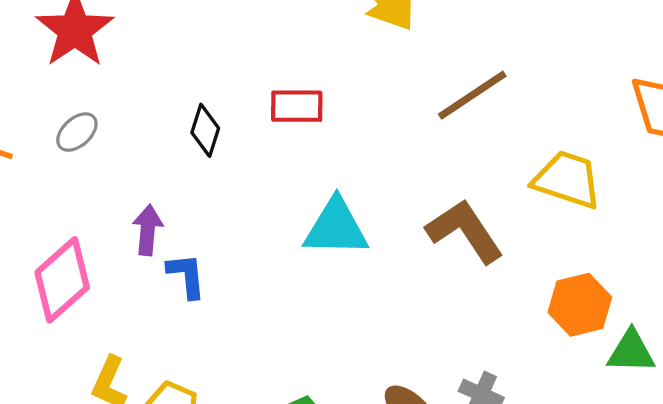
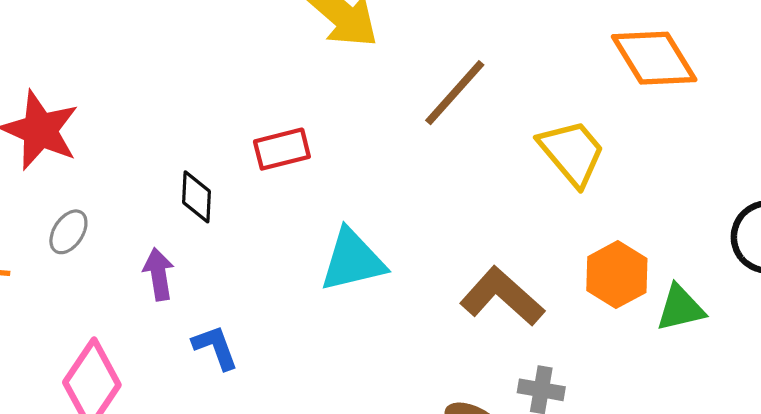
yellow trapezoid: (567, 180) -> (572, 153), turned 46
purple arrow: (148, 230) -> (159, 274), moved
brown L-shape: (465, 231) -> (502, 296), moved

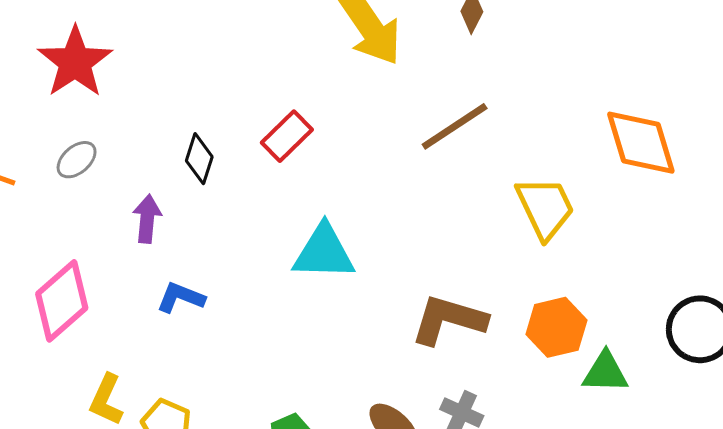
red rectangle: (282, 149) -> (287, 136), turned -45
brown L-shape: (502, 296) -> (449, 320), turned -40
blue L-shape: (215, 347) -> (181, 297), turned -63

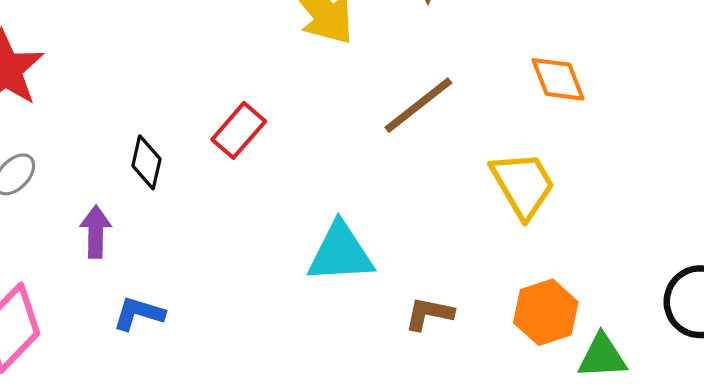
orange diamond: (641, 143) -> (558, 79), moved, size x0.7
cyan triangle: (324, 252) -> (340, 253), moved
brown L-shape: (449, 320) -> (429, 314), size x0.6

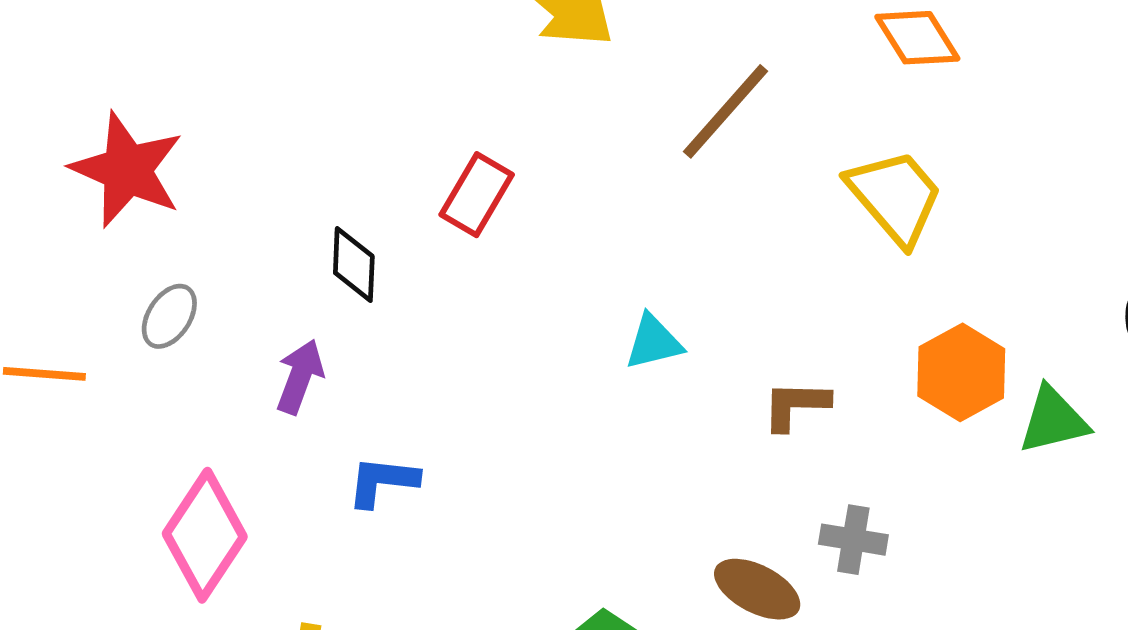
purple arrow: (96, 232) -> (300, 377), turned 30
cyan triangle: (340, 253) -> (654, 342), size x0.6

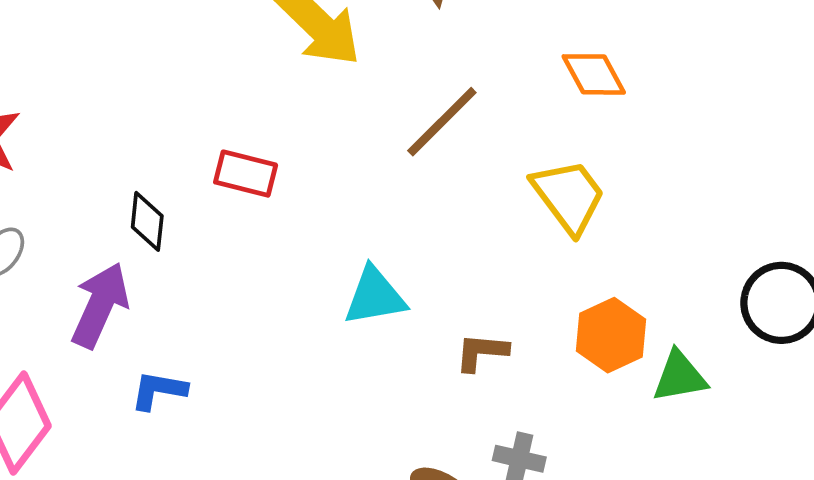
red rectangle: (477, 195) -> (246, 174), turned 70
cyan triangle: (654, 342) -> (375, 296), size x1.4
purple arrow: (300, 377) -> (100, 305), size x1.5

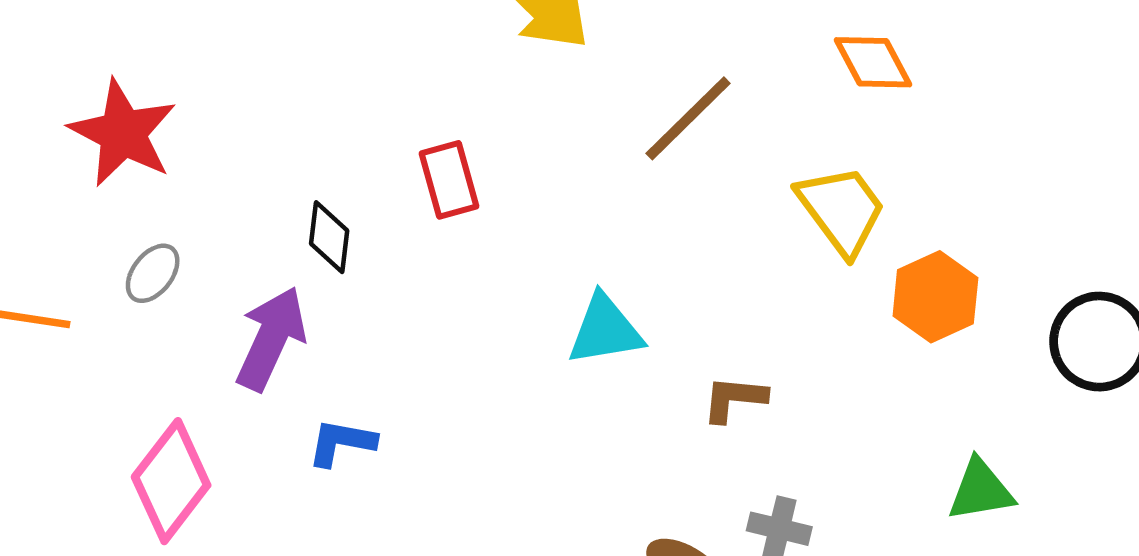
red rectangle: (246, 174) -> (449, 180), turned 60
orange hexagon: (611, 335) -> (935, 297), moved
green triangle: (680, 377) -> (981, 490), moved

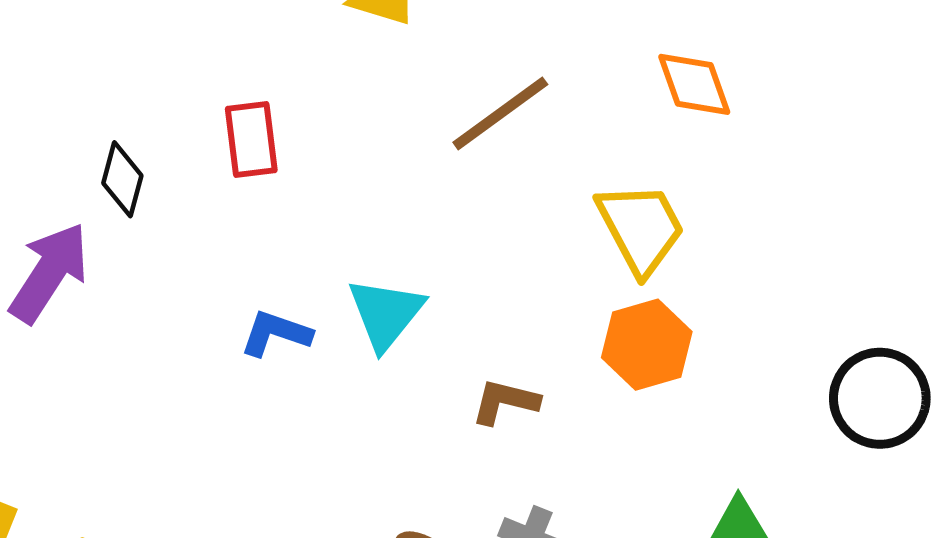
orange hexagon: (935, 297) -> (647, 345), moved
cyan triangle: (605, 330) -> (386, 314), turned -50
blue L-shape: (342, 443) -> (276, 333), moved

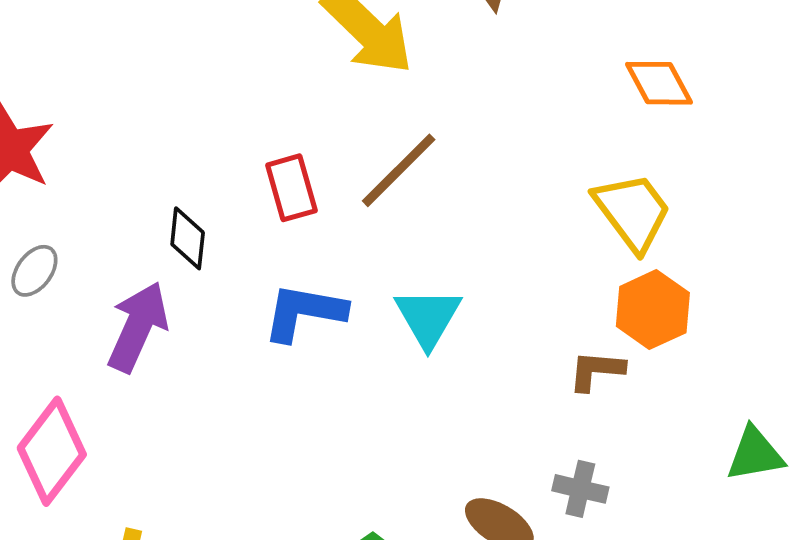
brown line: (500, 113) -> (399, 170), moved
blue L-shape: (276, 333) -> (304, 312), moved, size x1.4
brown L-shape: (505, 402) -> (596, 371), moved

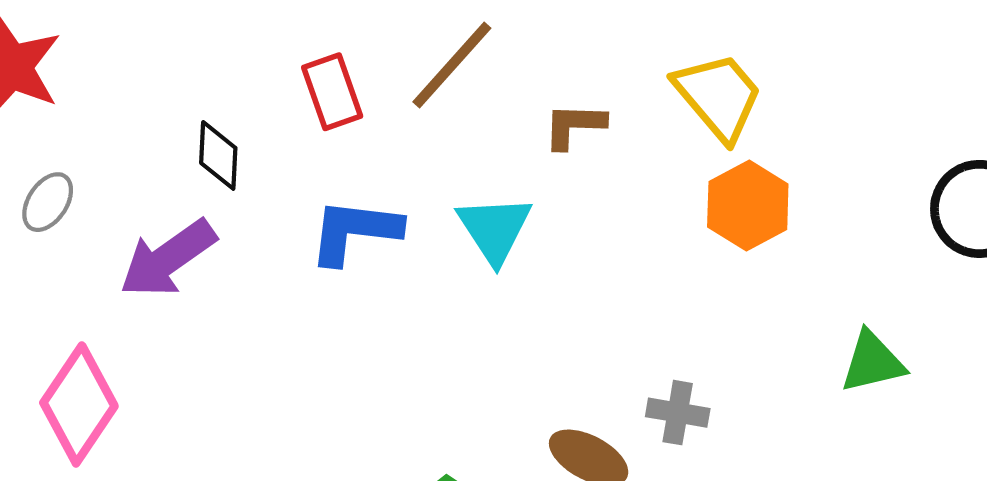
purple arrow: (138, 327) -> (168, 259), turned -146
brown L-shape: (596, 371) -> (574, 126), moved

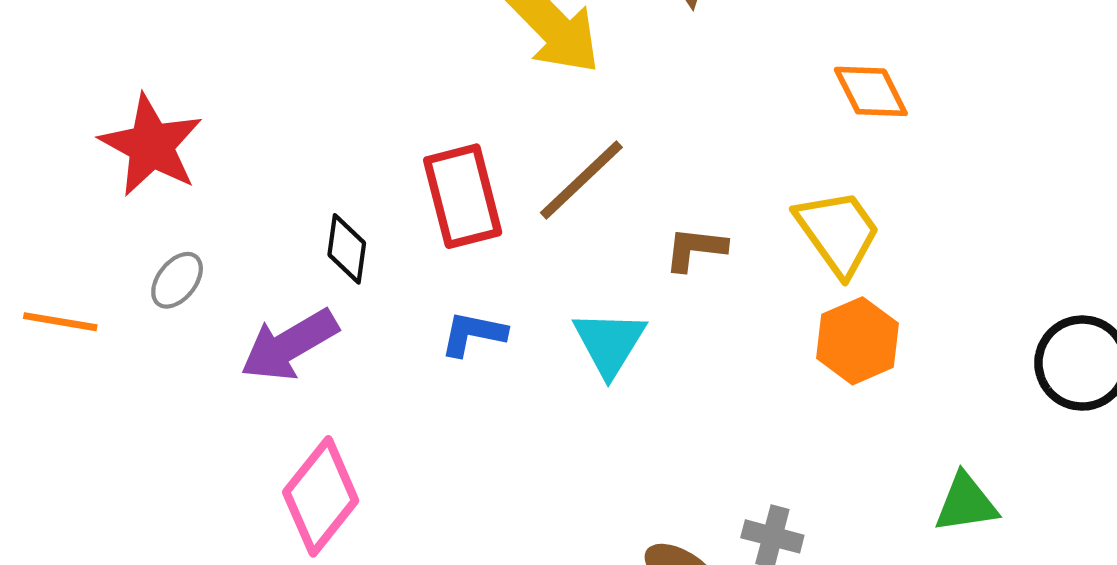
red rectangle: (332, 92) -> (463, 196), size x1.4
blue L-shape: (355, 231) -> (473, 334), size x0.7
pink diamond: (79, 404) -> (321, 496), moved

